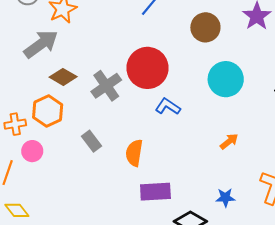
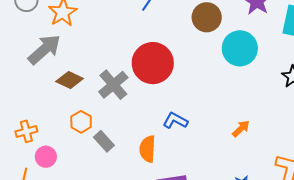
cyan circle: (226, 79) -> (240, 48), moved
blue L-shape: (168, 107) -> (175, 121), moved
orange hexagon: (48, 111) -> (81, 122), moved, size x0.7

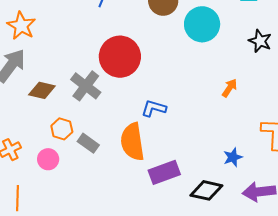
orange arrow: (241, 129) -> (230, 88), moved
orange semicircle: (148, 149) -> (132, 142), size x1.4
pink circle: (46, 157) -> (48, 159), moved

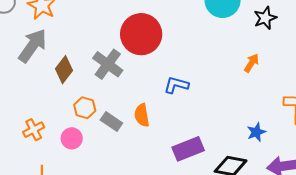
black star: (260, 41) -> (265, 18), moved, turned 30
brown diamond: (42, 90) -> (64, 70), turned -64
orange semicircle: (132, 142) -> (142, 115), moved, size x0.6

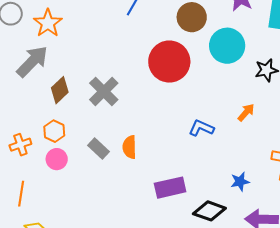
red circle: (141, 34) -> (169, 62), moved
blue L-shape: (176, 85) -> (201, 128), moved
orange hexagon: (85, 108) -> (54, 131), moved

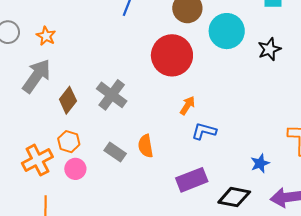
orange star: (48, 23) -> (46, 36), size x0.7
orange arrow: (246, 112) -> (187, 106), moved
blue L-shape: (201, 128) -> (204, 131), moved
orange cross: (20, 145) -> (37, 160), size x1.4

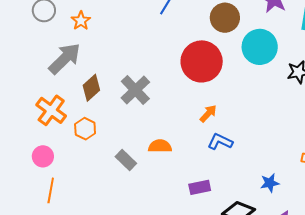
orange semicircle: (146, 146) -> (160, 146), turned 90
gray rectangle: (115, 152) -> (126, 160), moved
orange cross: (37, 160) -> (51, 110), moved, turned -36
pink circle: (75, 169) -> (43, 156), moved
purple rectangle: (192, 180) -> (200, 187), size x0.7

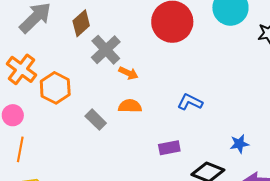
brown diamond: (91, 88) -> (81, 23), moved
orange arrow: (208, 114) -> (128, 73), moved, turned 72
orange hexagon: (85, 129) -> (55, 88), size x1.4

